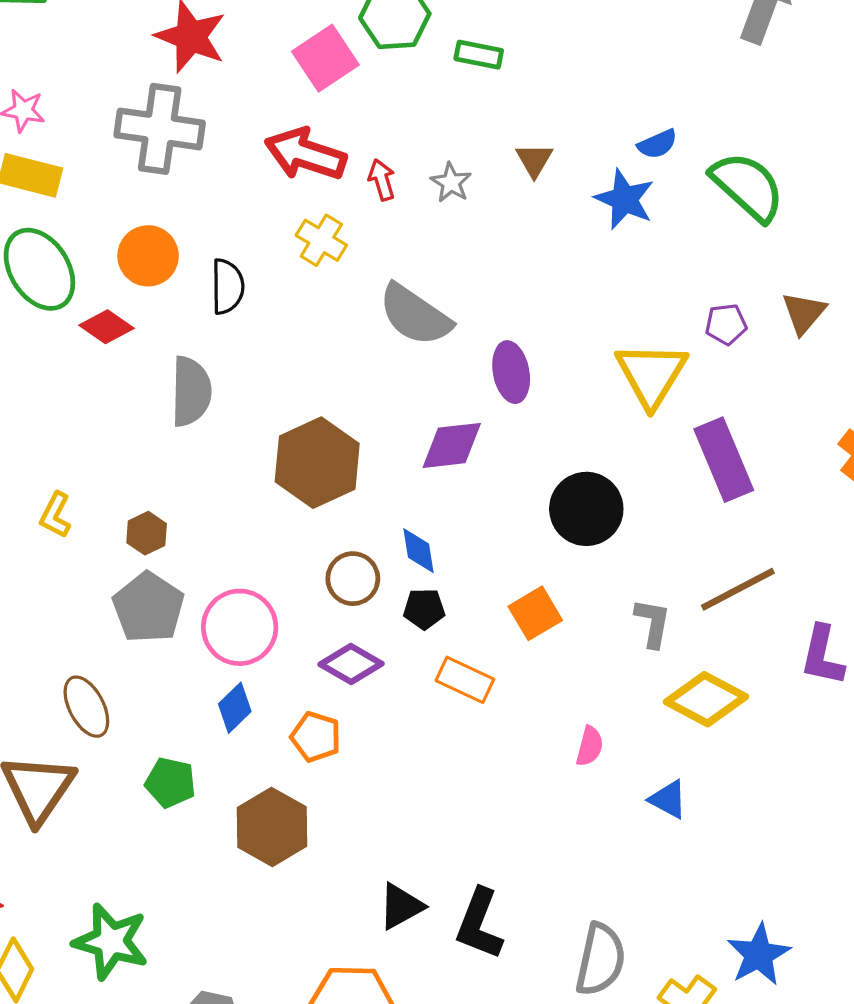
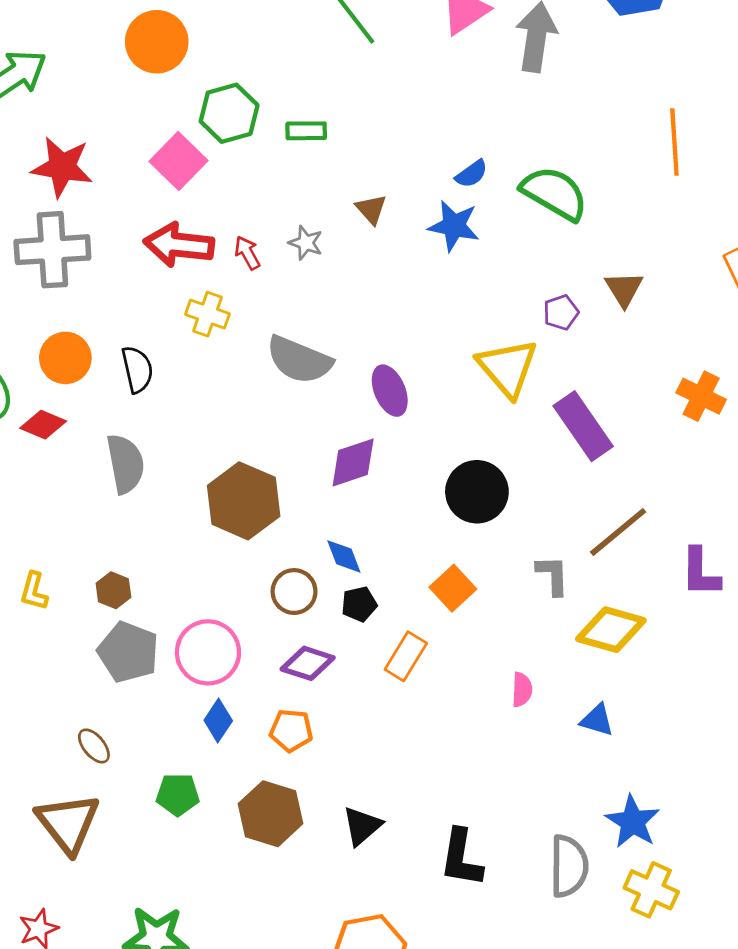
orange rectangle: (465, 680) -> (406, 656), turned -72
brown ellipse: (86, 707) -> (94, 746), size x0.7
black triangle: (401, 906) -> (362, 826), moved
blue star: (759, 955) -> (633, 822), moved

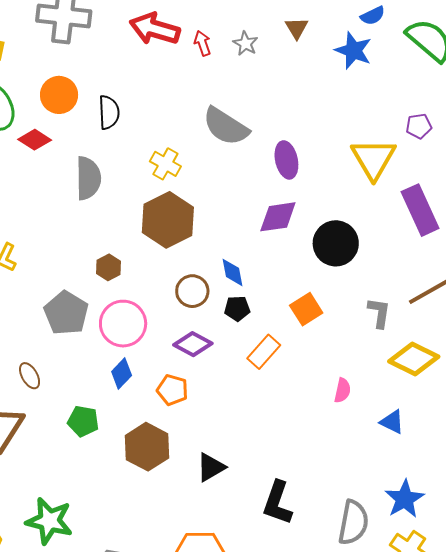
yellow cross: (207, 314) -> (165, 164), moved
purple diamond: (353, 463) -> (278, 217), moved
brown hexagon: (113, 590) -> (109, 267), moved

